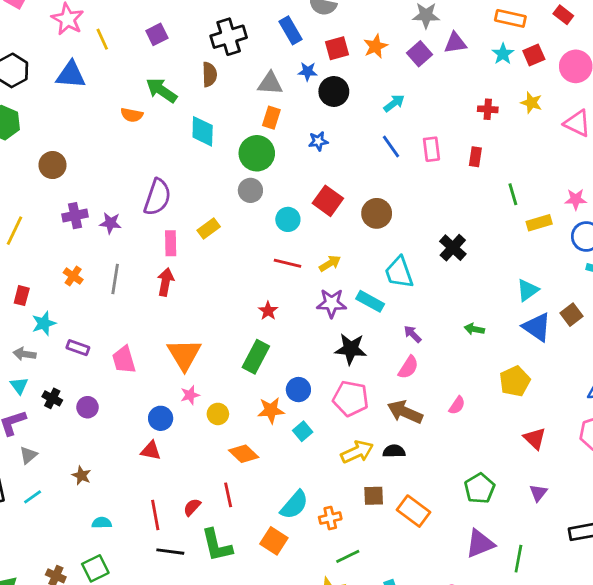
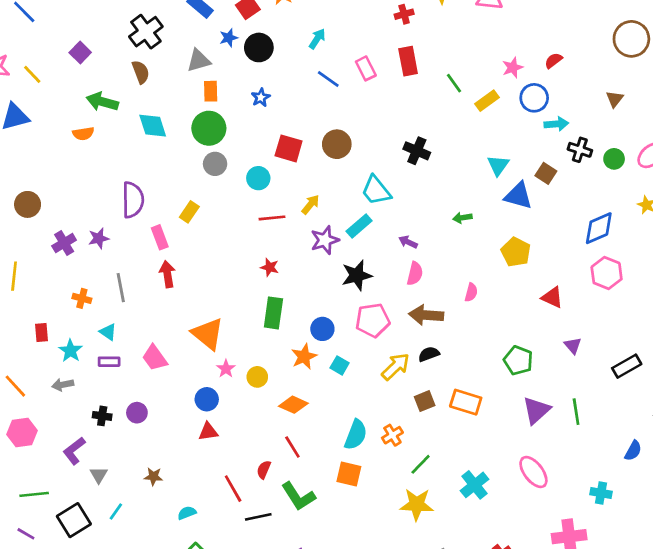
red rectangle: (475, 157) -> (408, 61), size x1.5
cyan rectangle: (370, 301) -> (359, 226), turned -50
cyan triangle: (19, 386) -> (108, 332), moved

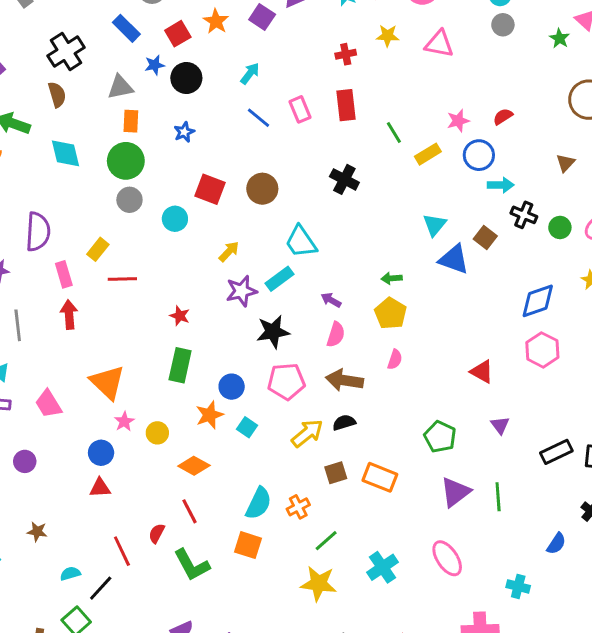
black cross: (417, 151) -> (344, 179), moved
red line: (272, 218) -> (122, 279), moved
yellow pentagon: (516, 252) -> (391, 313), moved
black line: (258, 517) -> (101, 588), moved, turned -40

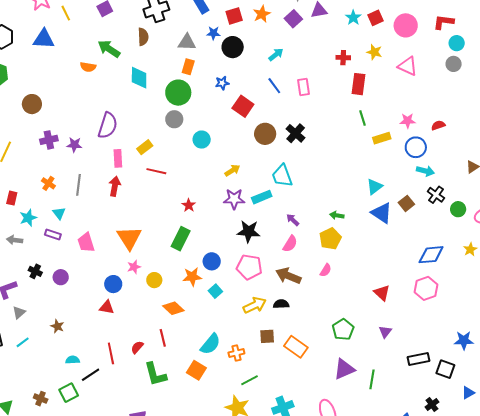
red rectangle: (346, 105) -> (358, 84), moved
black cross: (344, 179) -> (296, 133), moved
red square: (210, 189) -> (243, 106), moved

